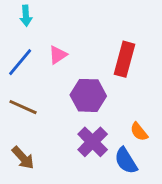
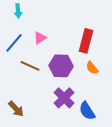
brown line: (23, 107) -> (30, 66), moved
orange semicircle: (139, 132) -> (92, 68), moved

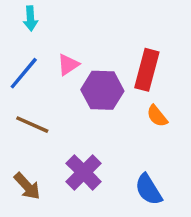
brown line: (30, 66) -> (32, 125), moved
purple hexagon: (61, 66) -> (102, 90), moved
purple cross: (64, 98) -> (84, 172), moved

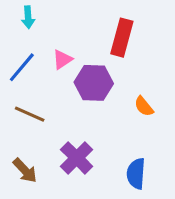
red rectangle: (147, 70) -> (122, 38), moved
blue semicircle: (149, 190) -> (136, 174), turned 36

